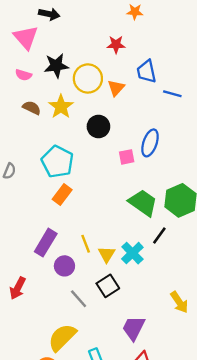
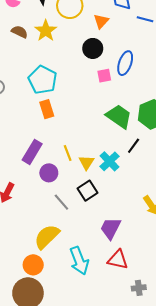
orange triangle: (116, 88) -> (101, 21), moved
black circle: (98, 127) -> (93, 48), moved
orange rectangle: (62, 194) -> (47, 109), turned -54

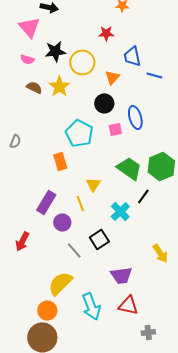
blue ellipse: (125, 63) -> (135, 117), turned -35
cyan pentagon: (43, 80) -> (79, 133), moved
yellow triangle: (86, 162) -> (93, 184), moved
purple trapezoid: (111, 228) -> (121, 275), turned -125

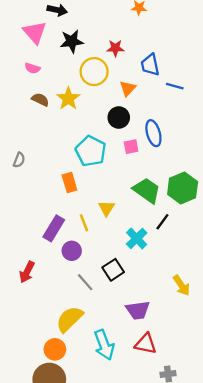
red star: (106, 33) -> (115, 48), moved
black star: (55, 51) -> (72, 41), moved
yellow line: (80, 203) -> (84, 223), moved

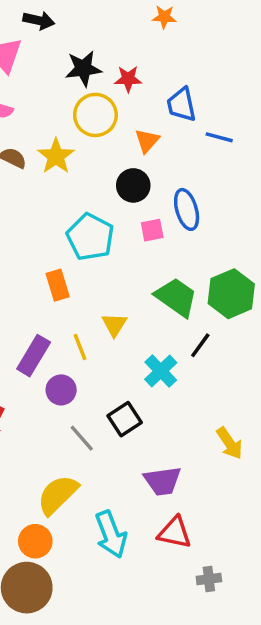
black star: (72, 41) -> (83, 69), moved

